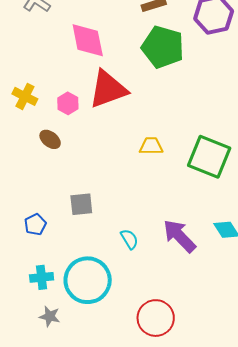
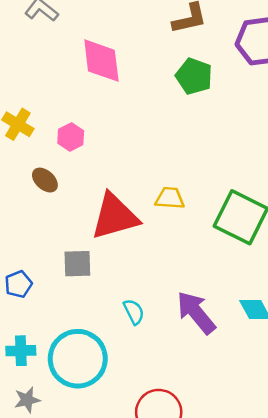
green pentagon: (163, 47) -> (194, 76), size x0.7
red triangle: (108, 89) -> (115, 217), moved
gray star: (50, 316) -> (27, 400), turned -30

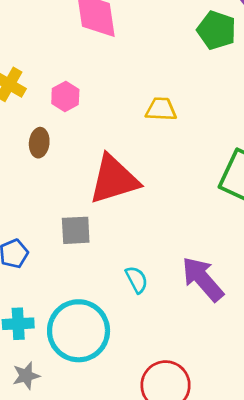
green pentagon: (194, 76) -> (217, 30), moved
brown ellipse: (45, 180) -> (39, 143), turned 55
yellow trapezoid: (170, 198) -> (161, 109), moved

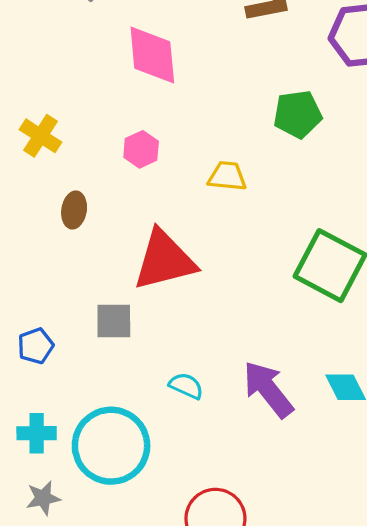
green pentagon: (217, 30) -> (298, 114), moved, turned -30
pink hexagon: (65, 96) -> (141, 149), moved
cyan semicircle: (137, 280) -> (186, 386), turned -40

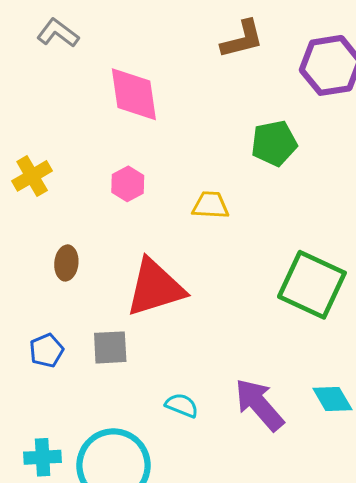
yellow cross: (40, 136) -> (32, 176), turned 30
brown ellipse: (74, 210) -> (66, 263), moved
blue pentagon: (36, 346) -> (46, 350), moved

